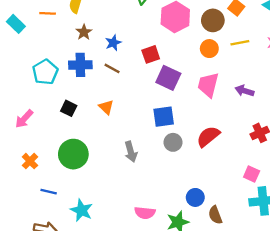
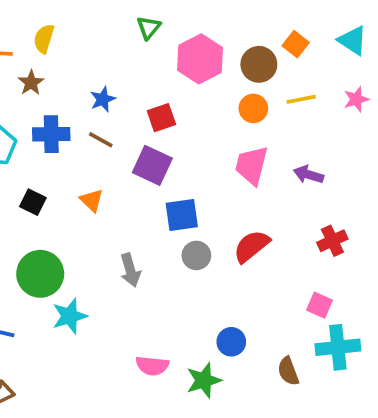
brown star: (84, 32) -> (31, 83), moved
purple square: (168, 78) -> (152, 165), moved
cyan star: (82, 210) -> (70, 316), moved, turned 30
brown semicircle: (215, 215) -> (288, 371), moved

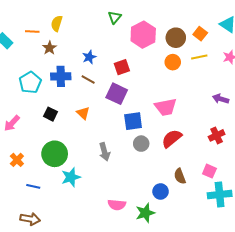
orange square: (296, 44) -> (200, 34), moved
pink trapezoid: (252, 165) -> (166, 107), moved, turned -115
purple arrow: (308, 175) -> (221, 99), moved
brown semicircle: (288, 371) -> (180, 176), moved

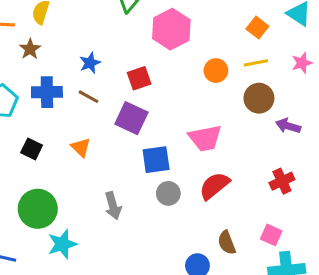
brown circle: (176, 38) -> (259, 98), moved

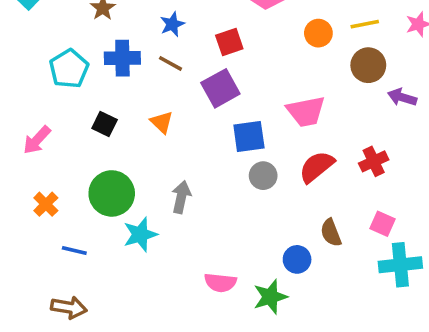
purple square: (131, 118) -> (220, 88), turned 36
red cross: (282, 181) -> (374, 161), moved
gray arrow: (113, 206) -> (181, 197), moved, turned -152

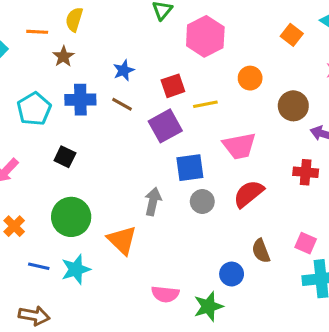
yellow line: (365, 24) -> (205, 104), moved
orange triangle: (162, 122) -> (122, 240), moved, size x1.5
red cross: (374, 161) -> (306, 172), moved, turned 30
gray arrow: (181, 197) -> (153, 201), moved
cyan star: (140, 234) -> (76, 269), moved

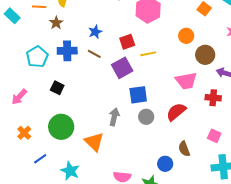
orange circle: (250, 78) -> (186, 36), moved
pink trapezoid: (239, 146) -> (186, 81), moved
pink square: (306, 243) -> (214, 136), moved
blue line: (39, 266) -> (40, 159), turned -48
cyan star: (76, 269) -> (70, 171), moved, turned -30

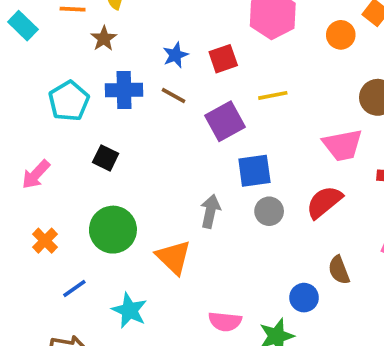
orange circle: (186, 36) -> (341, 35), moved
red square: (127, 42) -> (223, 59), moved

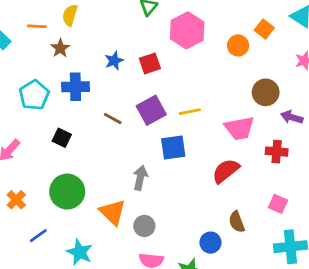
brown line: (174, 95) -> (113, 119), moved
yellow line: (273, 95) -> (190, 112), moved
gray circle: (269, 211) -> (144, 226), moved

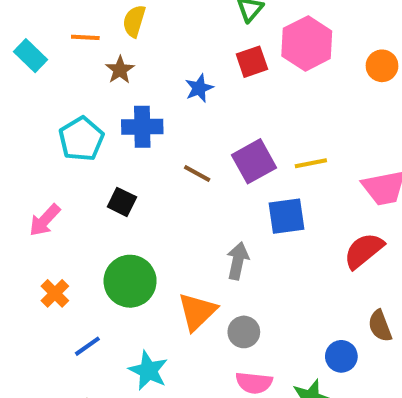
red square: (150, 63) -> (252, 62), moved
orange triangle: (113, 212) -> (197, 312), turned 32

